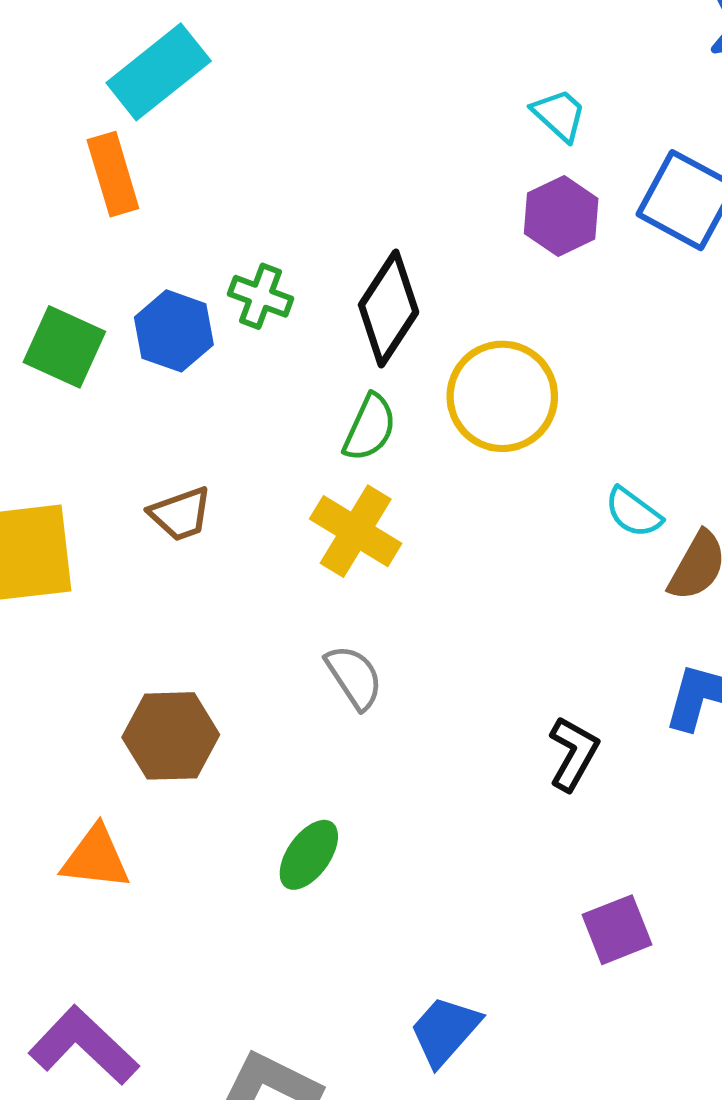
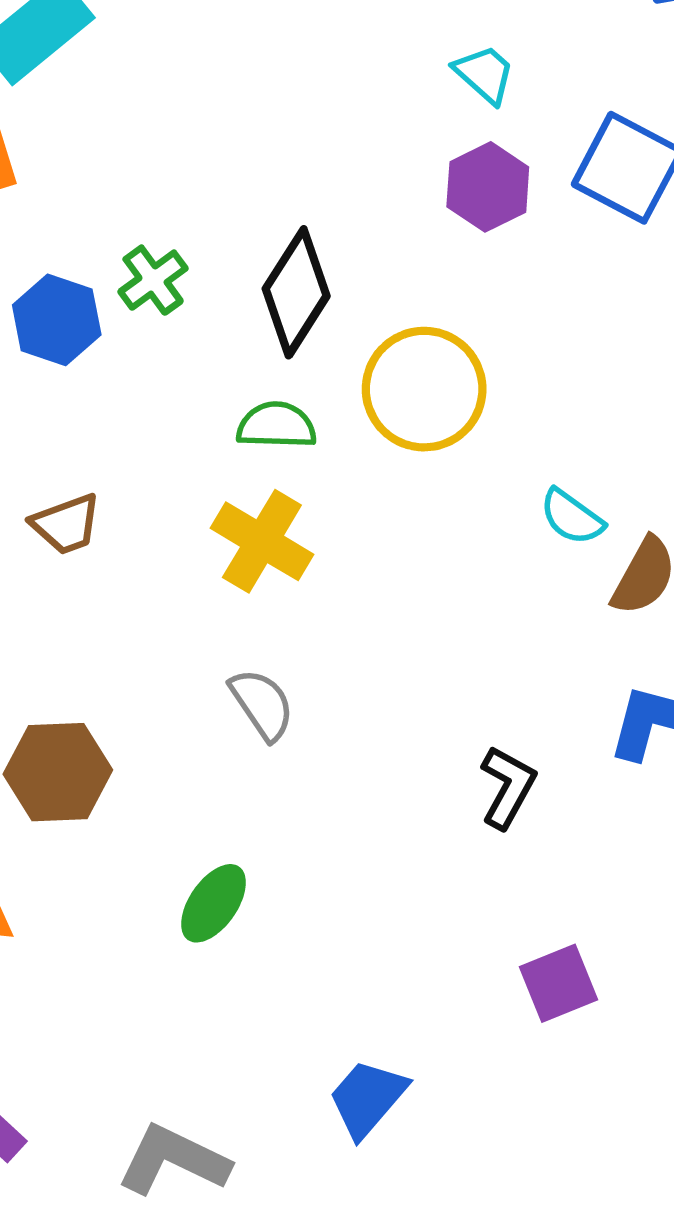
green cross: (261, 296) -> (153, 280), turned 34
green semicircle: (370, 428) -> (276, 425), turned -112

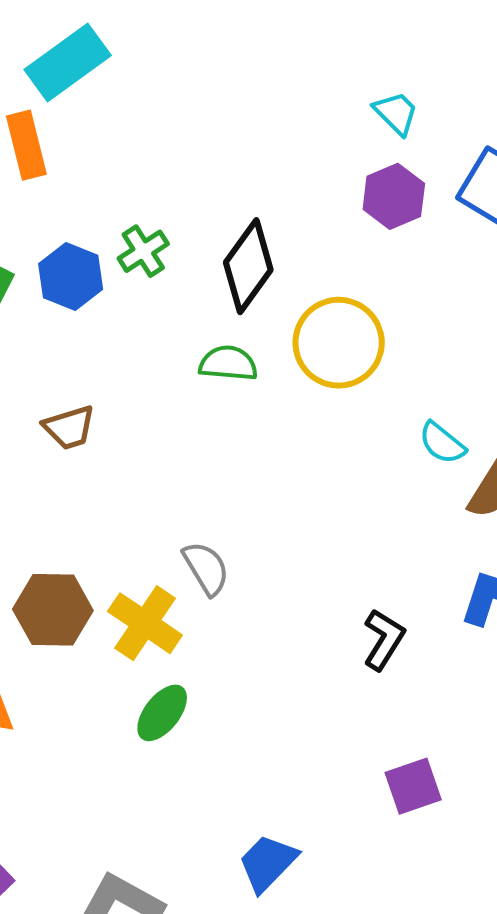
yellow cross: (262, 541) -> (145, 623), moved

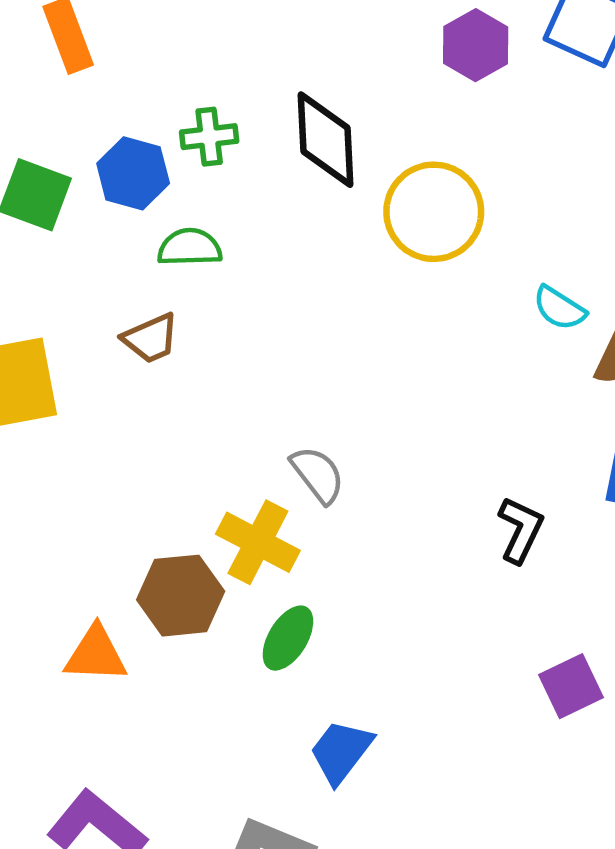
green cross: (143, 251) -> (209, 137), turned 33
black diamond: (248, 266) -> (326, 140), turned -32
green semicircle: (228, 363) -> (190, 247), moved
brown hexagon: (53, 610) -> (181, 596), moved
blue trapezoid: (268, 863) -> (341, 752), moved

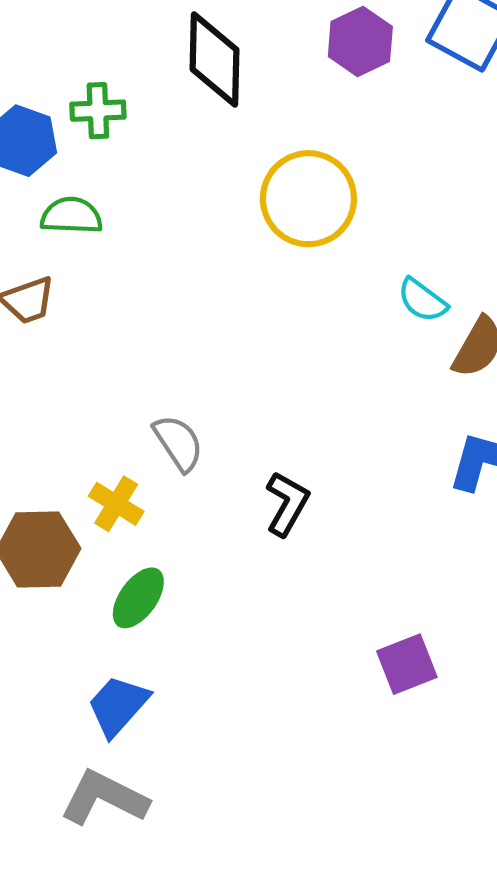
black diamond: (326, 140) -> (215, 60), moved
black L-shape: (520, 530) -> (287, 504), moved
yellow cross: (258, 542) -> (116, 504), size x0.7
blue trapezoid: (341, 752) -> (118, 706), moved

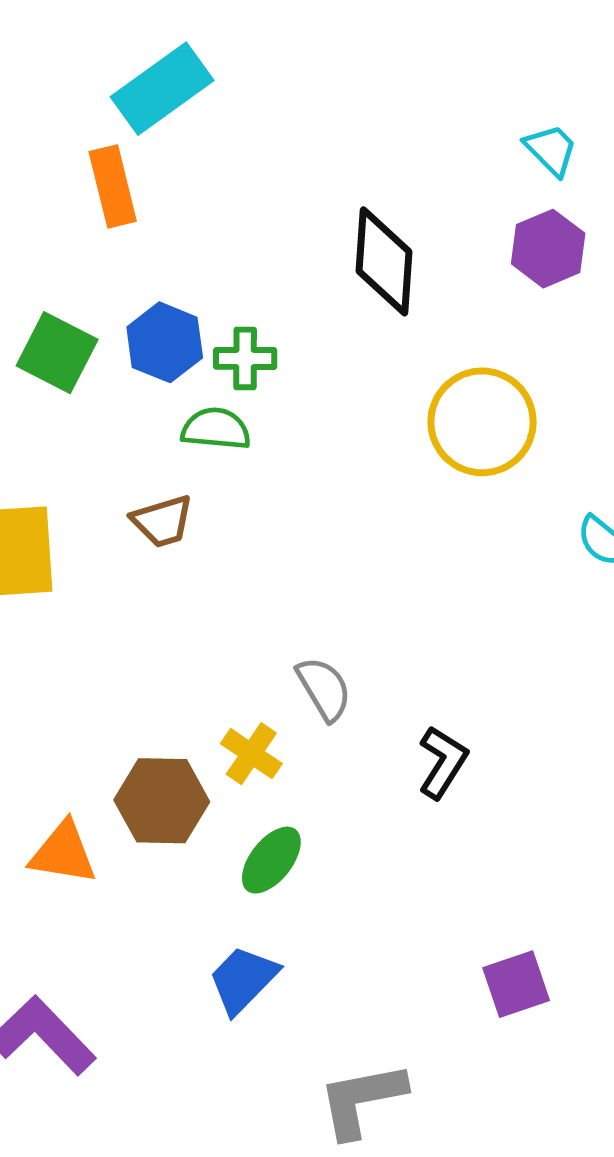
green cross: (98, 111) -> (245, 358), moved
purple square: (407, 664) -> (516, 984), moved
gray L-shape: (104, 798) -> (362, 1100), moved, turned -40

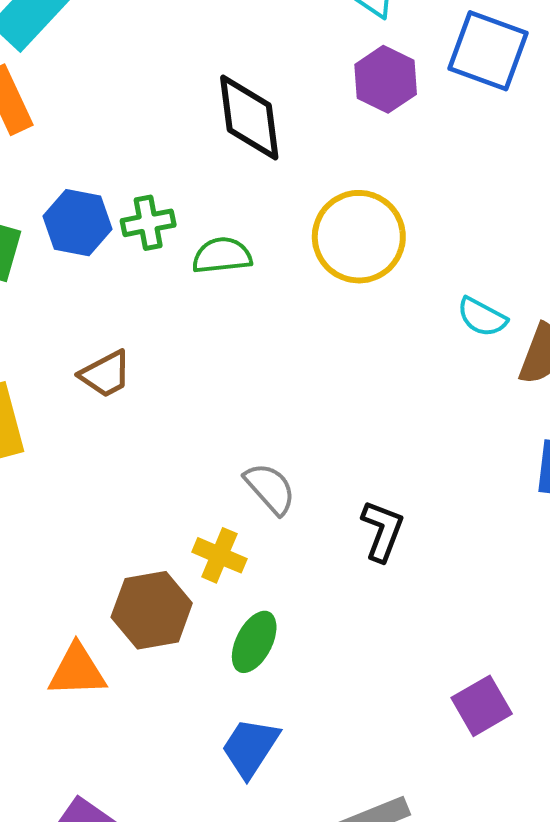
green semicircle: (216, 429) -> (222, 255), moved

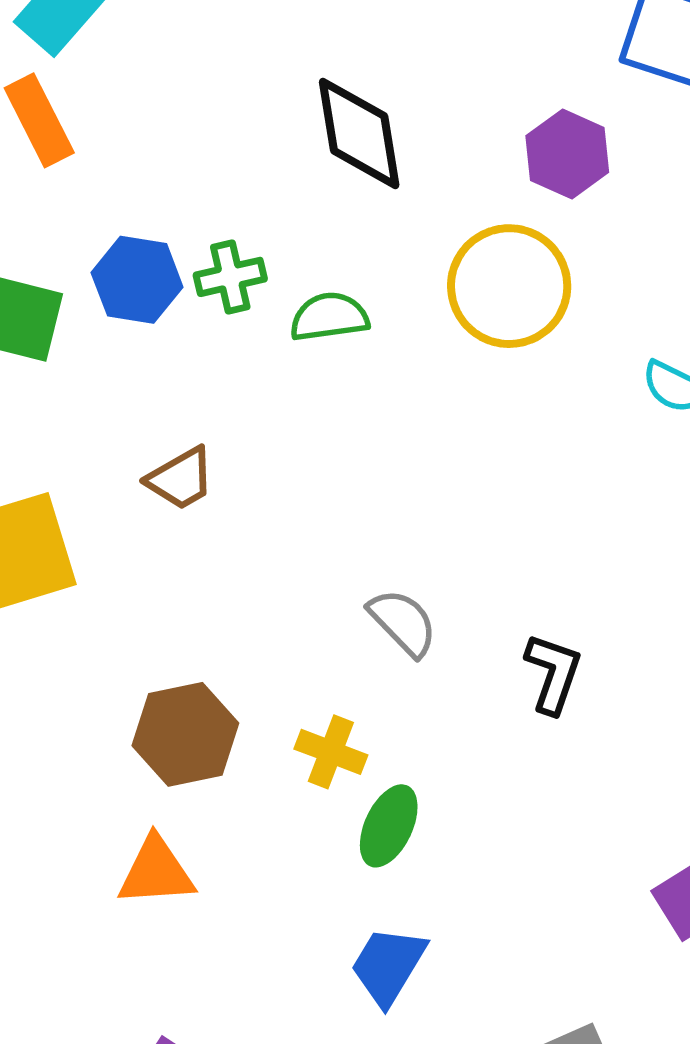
purple hexagon: (386, 79) -> (567, 154), moved
yellow cross: (219, 555) -> (331, 752), moved
brown hexagon: (152, 610) -> (185, 734), moved

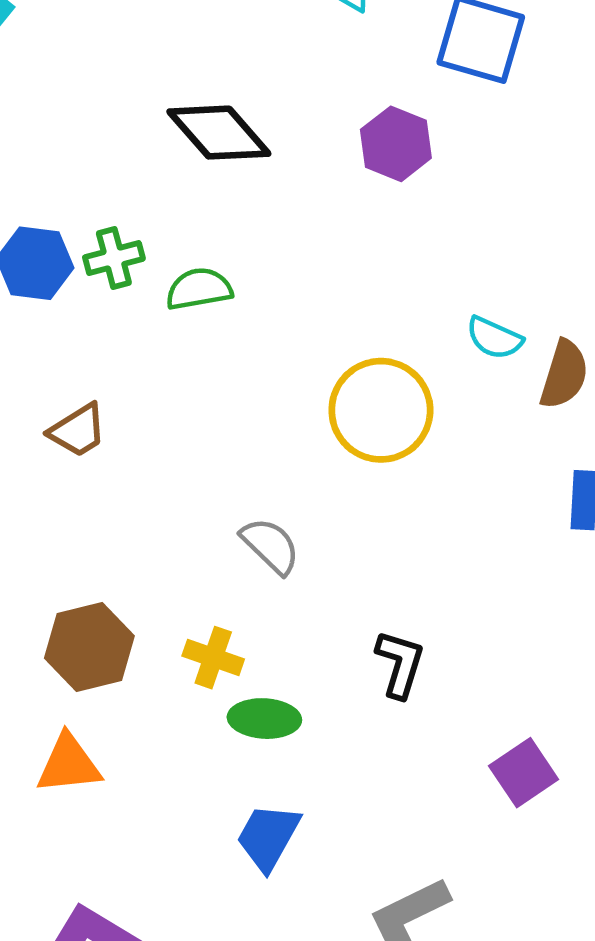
black diamond: (359, 133) -> (219, 133), turned -30
yellow circle: (509, 286) -> (381, 410), moved
black L-shape: (553, 673) -> (400, 664), moved
green ellipse: (389, 826) -> (264, 719), turned 70

